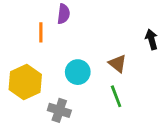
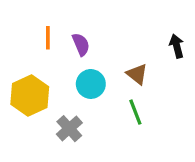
purple semicircle: (64, 14) -> (81, 44), moved, turned -30
gray cross: (59, 110) -> (69, 129), turned 30

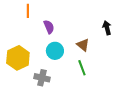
orange line: (48, 38) -> (28, 11), moved
gray cross: (69, 129) -> (42, 78), turned -35

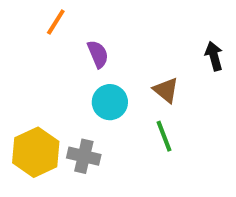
orange line: (28, 11) -> (56, 22), turned 32
yellow hexagon: (18, 58) -> (36, 152), moved

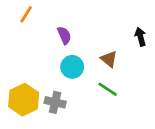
orange line: (56, 22) -> (26, 14), moved
green line: (164, 136) -> (108, 89), turned -36

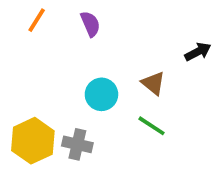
purple semicircle: (64, 35) -> (90, 24), moved
black arrow: (140, 37) -> (198, 52), turned 78

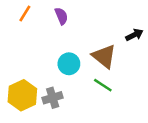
brown triangle: (153, 83) -> (104, 56), size x1.5
gray cross: (77, 144) -> (53, 98), turned -30

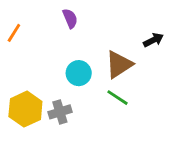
orange line: (25, 13) -> (14, 33), moved
brown triangle: (104, 56) -> (119, 64), turned 48

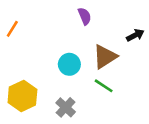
purple semicircle: (70, 18) -> (85, 16), moved
gray cross: (60, 112) -> (66, 107), moved, turned -30

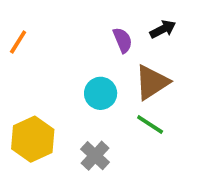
purple semicircle: (85, 16) -> (123, 40), moved
black arrow: (135, 35) -> (163, 29), moved

